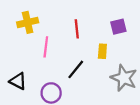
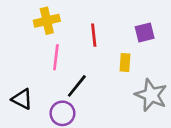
yellow cross: (28, 22) -> (47, 21), moved
black line: (76, 69) -> (77, 86), moved

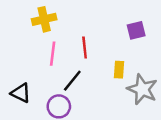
red line: (94, 35) -> (85, 48), moved
yellow rectangle: (125, 62) -> (119, 70), moved

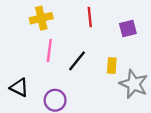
red line: (85, 48) -> (90, 17), moved
black line: (72, 81) -> (77, 61), moved

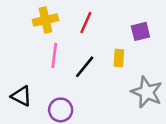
red line: (90, 17) -> (86, 23), moved, turned 30
yellow rectangle: (112, 66) -> (119, 58), moved

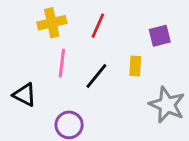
black triangle: (21, 96) -> (24, 95), moved

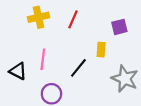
pink line: (62, 63) -> (43, 59), moved
black line: (96, 76) -> (78, 68), moved

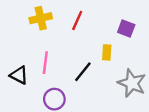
purple square: (119, 27) -> (126, 28), turned 35

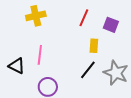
red line: (77, 20) -> (84, 18), moved
black line: (83, 72) -> (88, 70), moved

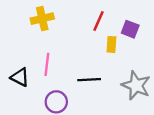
yellow rectangle: (94, 46) -> (111, 44), moved
black line: (88, 70) -> (89, 80), moved, turned 48

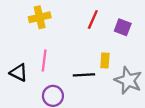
yellow rectangle: (111, 44) -> (105, 60), moved

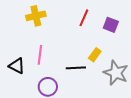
yellow rectangle: (105, 60) -> (95, 55), turned 32

